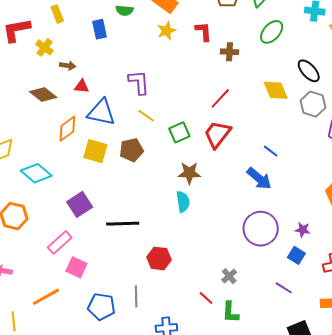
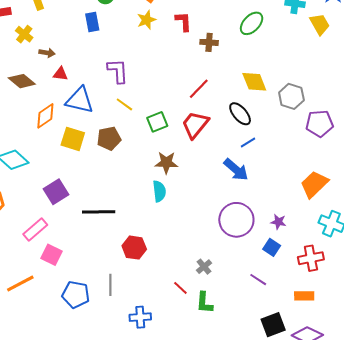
blue rectangle: (100, 29) -> (92, 22), moved
black ellipse: (309, 71) -> (240, 114), moved
blue line: (271, 151) -> (248, 142), turned -70

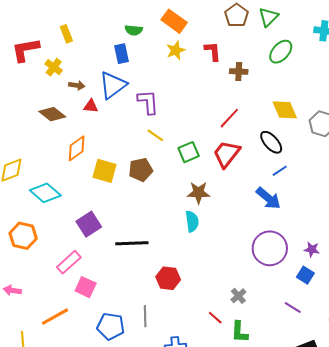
blue triangle: (80, 100) -> (113, 85), moved, turned -48

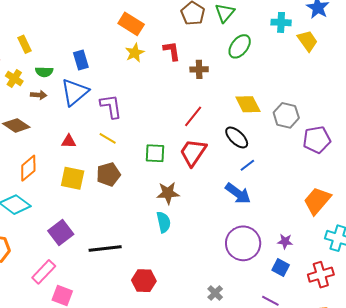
green semicircle: (134, 30) -> (44, 72), moved
red triangle: (91, 106) -> (69, 141), moved
yellow line: (155, 135) -> (108, 138), moved
orange diamond: (77, 148) -> (28, 168), moved
green square: (189, 152) -> (155, 153), turned 30

